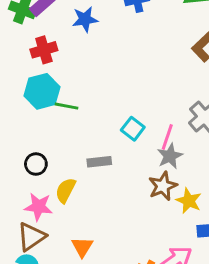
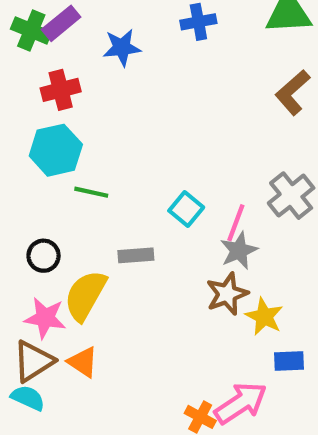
green line: (66, 106) -> (91, 192), moved
yellow semicircle: (66, 190) -> (85, 295), size x1.4
orange triangle: (82, 247) -> (83, 362), moved, turned -30

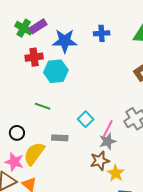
blue star: (122, 47) -> (65, 41), size x1.4
cyan hexagon: (56, 150) -> (56, 71), moved

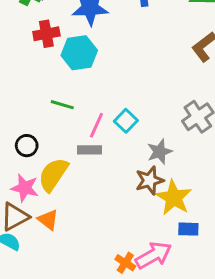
pink line: (108, 128) -> (96, 125), moved
yellow star: (116, 173) -> (174, 198), size x1.4

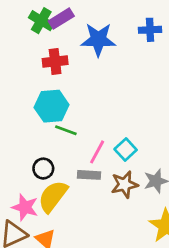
cyan hexagon: (79, 53) -> (52, 106), moved
black circle: (27, 146) -> (43, 169), moved
brown star: (150, 180) -> (124, 185), moved

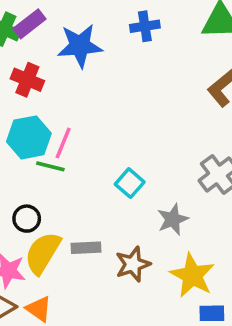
red cross: (55, 62) -> (27, 80), turned 35
pink line: (97, 152) -> (63, 143), moved
gray rectangle: (89, 175) -> (86, 248), moved
brown star: (124, 185) -> (133, 264), moved

